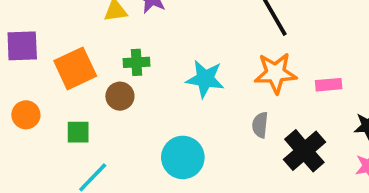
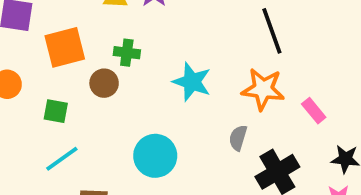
pink rectangle: (329, 85) -> (314, 111), turned 45

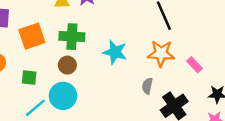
green cross: (127, 53) -> (72, 37), size x1.5
brown circle: (104, 83) -> (67, 65), moved
cyan circle: (155, 156) -> (63, 96), moved

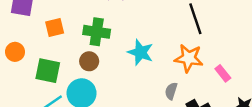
orange square: (32, 36) -> (55, 27), size x0.7
green square: (29, 78) -> (48, 71), size x1.5

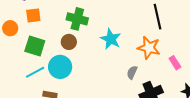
orange square: (55, 27) -> (33, 15), moved

